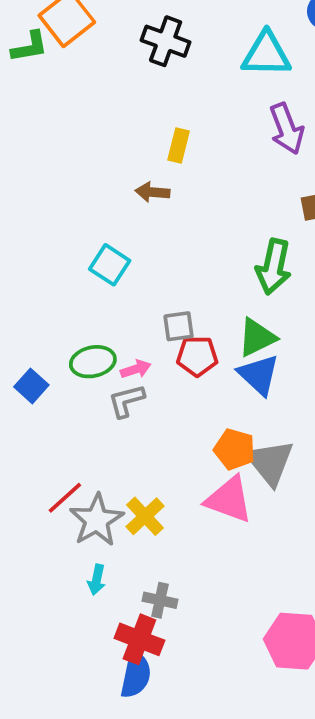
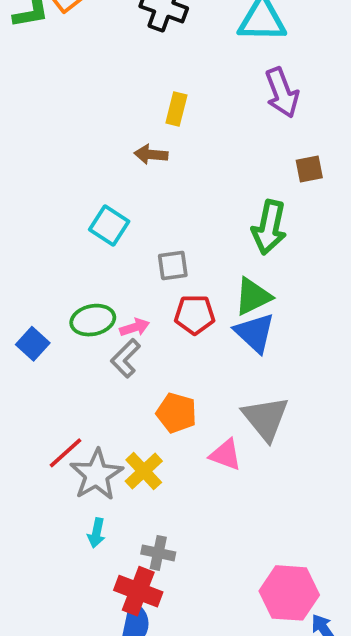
gray square: (179, 326) -> (173, 265), moved
gray L-shape: (126, 401) -> (126, 358), turned -30
orange pentagon: (234, 449) -> (176, 413), moved
pink triangle: (229, 500) -> (226, 455), size x0.7

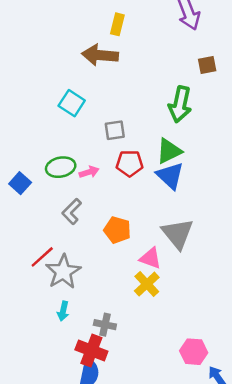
brown arrow: (151, 154) -> (100, 55), size x1.6
gray L-shape: (126, 358) -> (72, 211), moved
yellow cross: (144, 471) -> (147, 284), moved
pink hexagon: (289, 593) -> (194, 352), size x0.7

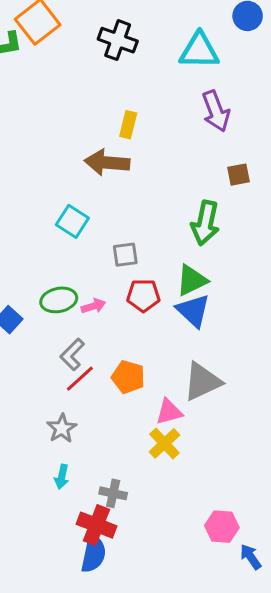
gray triangle: (178, 234) -> (202, 382), turned 44
red line: (42, 257) -> (80, 379), moved
pink triangle: (151, 258) -> (169, 412), turned -35
gray star: (63, 272) -> (62, 428), size x0.7

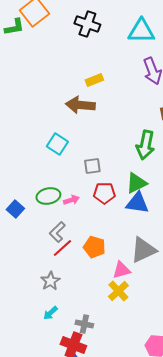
yellow rectangle: (128, 125) -> (94, 80), turned 54
blue triangle: (193, 311) -> (137, 203), turned -35
cyan arrow: (62, 477) -> (50, 313), turned 35

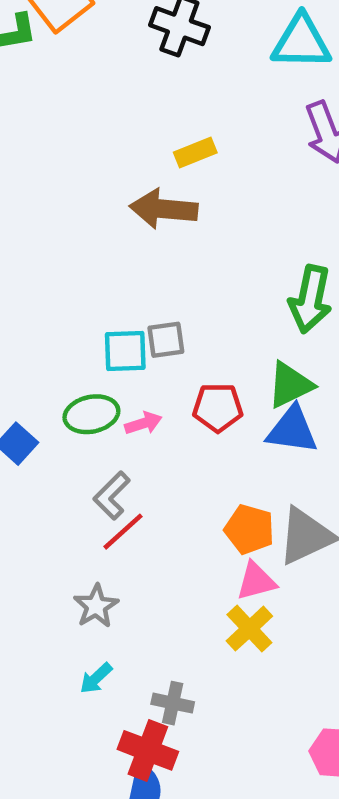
cyan square: (57, 144) -> (125, 351), moved, turned -35
gray square: (92, 166) -> (166, 340), moved
orange pentagon: (94, 247) -> (249, 529), moved

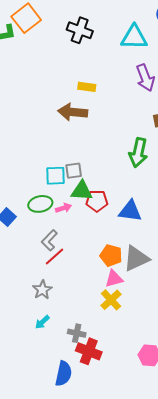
yellow rectangle: (195, 153) -> (87, 87), turned 30
green triangle: (290, 385) -> (82, 191), moved, turned 30
red cross: (148, 750) -> (89, 351), moved

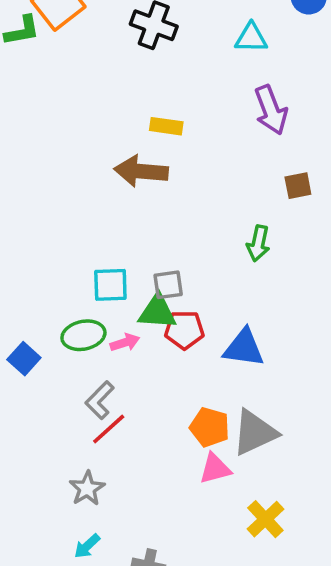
cyan triangle: (134, 37) -> (251, 38), size x0.7
green arrow: (138, 152) -> (258, 243), size x0.7
gray square: (74, 171) -> (168, 285), moved
yellow cross: (111, 300) -> (265, 519), moved

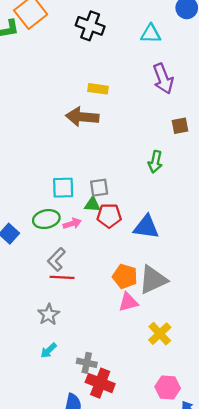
green triangle: (157, 312) -> (92, 204), size x0.7
red line: (109, 429) -> (62, 277), turned 45

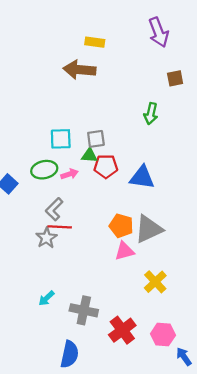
gray star: (49, 315) -> (46, 238), moved
gray cross: (87, 363) -> (84, 310), size x1.4
red cross: (100, 383) -> (122, 330), moved, turned 32

